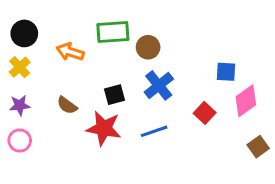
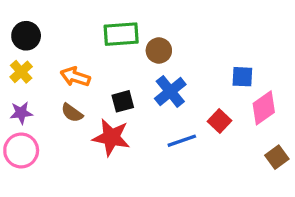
orange arrow: (70, 52) -> (75, 77), moved
blue line: (154, 131) -> (182, 141), moved
pink circle: (20, 140) -> (21, 150), size x1.4

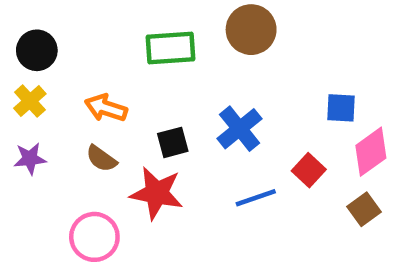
brown circle: (159, 51) -> (251, 30), moved, size x1.4
pink circle: (21, 150) -> (94, 237), moved
brown square: (277, 157) -> (364, 209), moved

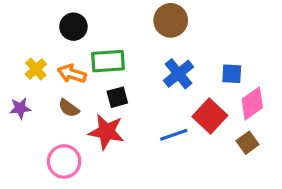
green rectangle: (170, 48) -> (108, 61), moved
black circle: (37, 50) -> (73, 27), moved
yellow cross: (30, 101) -> (36, 69), moved
blue cross: (240, 129) -> (178, 74), moved
red square: (309, 170) -> (210, 116), size x1.5

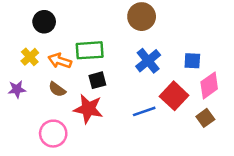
black circle: (73, 27) -> (44, 22), moved

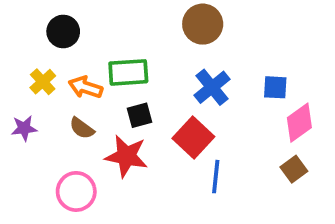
red square: (174, 96) -> (193, 138), moved
blue line: (144, 111) -> (216, 177), moved, turned -65

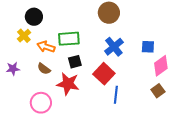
yellow cross: (43, 82) -> (24, 36), moved

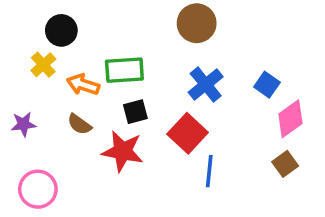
blue square: (148, 47) -> (267, 85), turned 32
pink circle: (41, 103) -> (38, 189), moved

